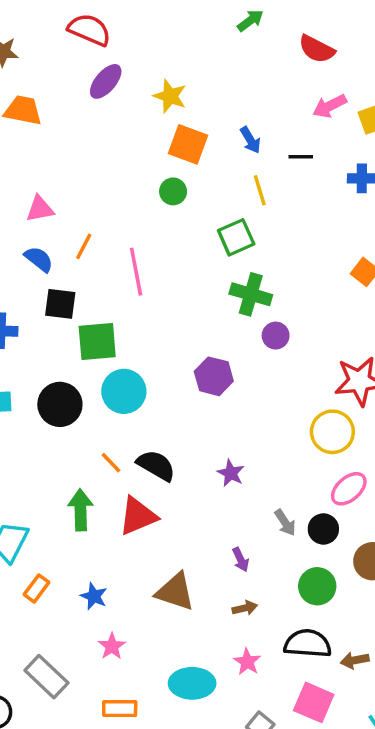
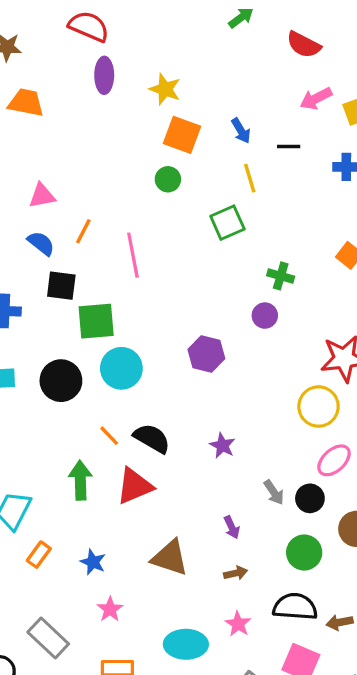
purple ellipse: (106, 81) -> (104, 75), turned -40
green cross: (251, 294) -> (281, 276), moved, size x0.7

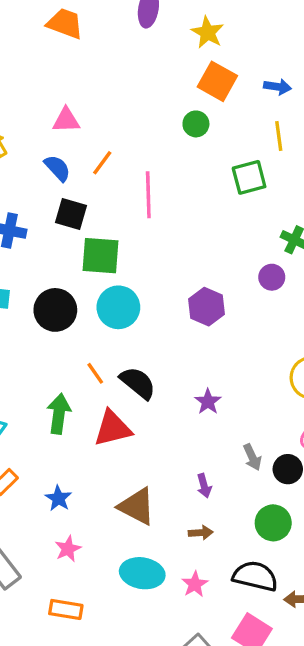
blue arrow: (241, 131) -> (278, 87), turned -60
cyan ellipse: (186, 644) -> (142, 573), moved

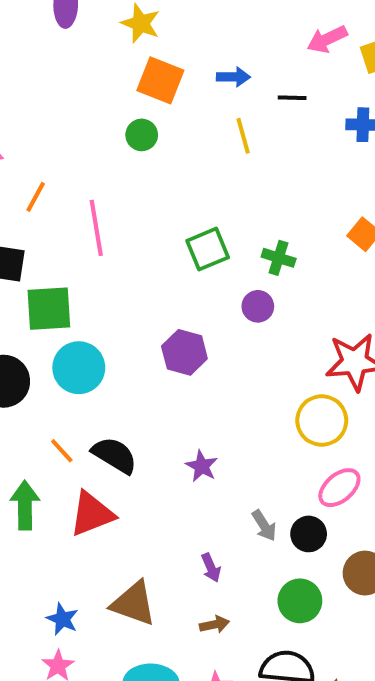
green square: (249, 177) -> (208, 249), moved
blue star: (58, 498) -> (62, 619), moved

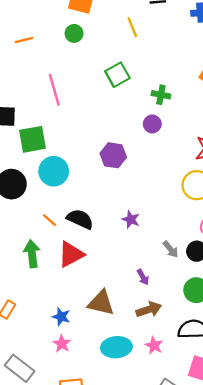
orange line: (36, 197) -> (24, 40), moved, turned 54
green square: (208, 249) -> (117, 75), moved
brown arrow: (214, 624) -> (149, 309), size x1.5

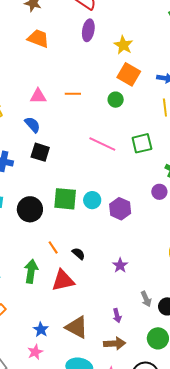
pink line: (54, 90) -> (102, 144), moved, turned -64
green square: (33, 139) -> (65, 199), moved
cyan circle: (54, 171) -> (92, 200), moved, size x0.7
black semicircle: (80, 219) -> (78, 254), size x0.6

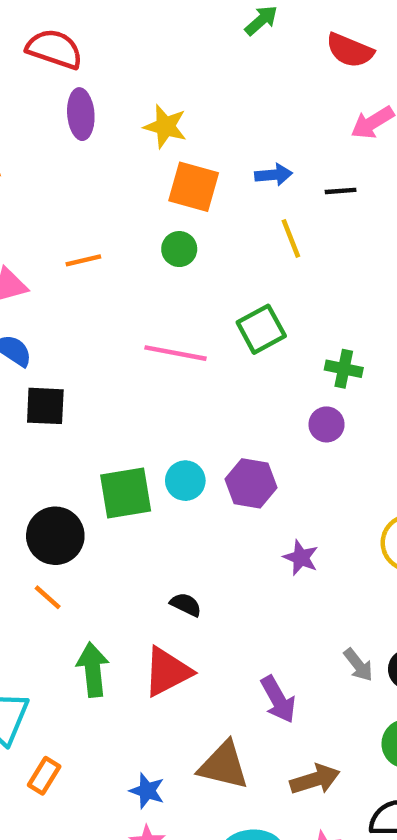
orange line: (53, 247) -> (48, 597), moved
purple star: (120, 265) -> (301, 558), moved
purple arrow: (117, 316) -> (278, 699), moved, size x1.5

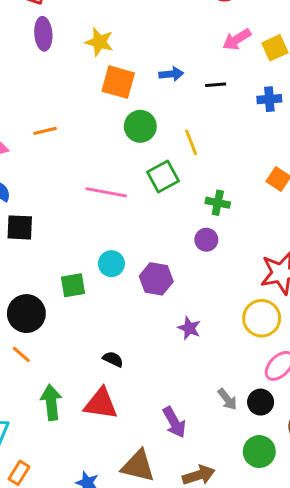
yellow line: (291, 238) -> (191, 142), moved
green circle: (179, 249) -> (140, 126), moved, size x1.4
cyan circle: (185, 481) -> (111, 264), moved
green square: (126, 493) -> (73, 285), size x0.7
red triangle: (167, 672) -> (101, 404), turned 36

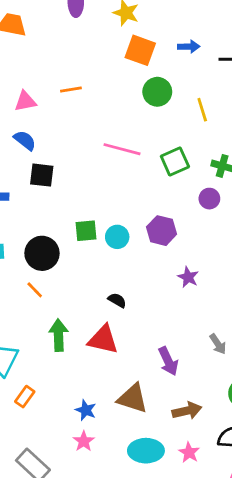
green square: (163, 176) -> (175, 162), moved
cyan circle: (111, 264) -> (117, 237), moved

